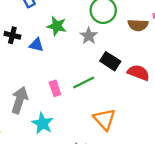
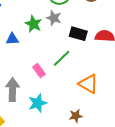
green star: (57, 26) -> (33, 24), moved, turned 30
cyan star: (42, 123) -> (38, 103), turned -30

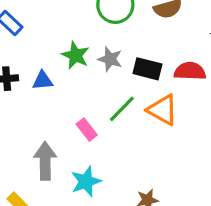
gray star: (54, 18) -> (110, 59), moved
orange triangle: (88, 84) -> (163, 110), moved

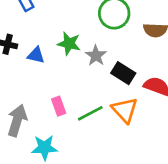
green star: (75, 55) -> (69, 44), turned -30
green line: (122, 109) -> (90, 113), moved

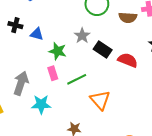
green star: (69, 44) -> (58, 51), moved
orange triangle: (125, 110) -> (100, 100), moved

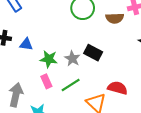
gray star: (82, 36) -> (72, 58), moved
red semicircle: (128, 60) -> (118, 88), moved

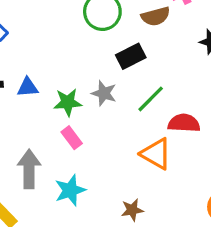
black rectangle: (93, 53) -> (131, 56), moved, turned -42
green line: (71, 85) -> (151, 99), moved

